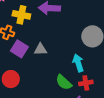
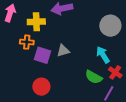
red cross: (86, 83) -> (115, 72), turned -32

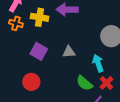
orange cross: (27, 42) -> (16, 23), moved
gray triangle: (63, 51) -> (69, 52), moved

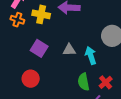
cyan arrow: (98, 63) -> (91, 55), moved
green semicircle: (84, 83) -> (84, 82), turned 36

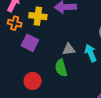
purple square: (39, 48) -> (30, 43), moved
green semicircle: (84, 82) -> (61, 68), moved

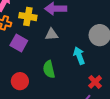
gray triangle: (69, 49) -> (52, 34), moved

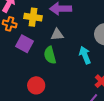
green semicircle: (49, 69) -> (50, 55), moved
red circle: (20, 81) -> (36, 85), moved

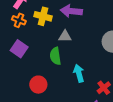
purple square: (25, 44) -> (19, 49), moved
cyan arrow: (85, 55) -> (79, 73), moved

